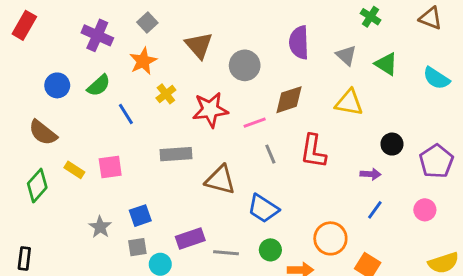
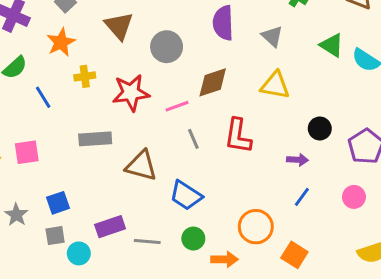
green triangle: (386, 64) -> (332, 45), moved
yellow cross: (166, 94) -> (85, 76), turned 30

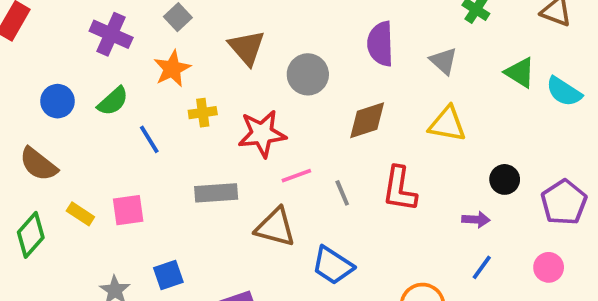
pink line: (177, 106) -> (296, 176), moved

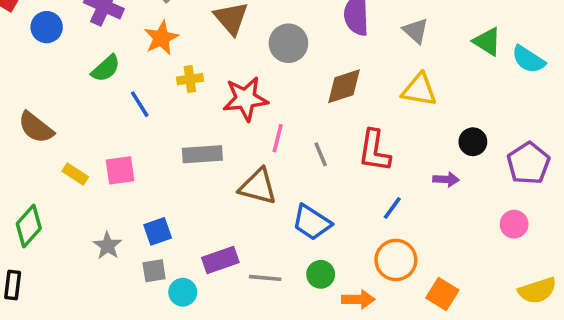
blue circle: (58, 101) -> (47, 27), moved
pink line: (296, 176) -> (278, 138), turned -56
green diamond: (31, 235) -> (29, 226), moved
blue line: (482, 267) -> (392, 208), moved

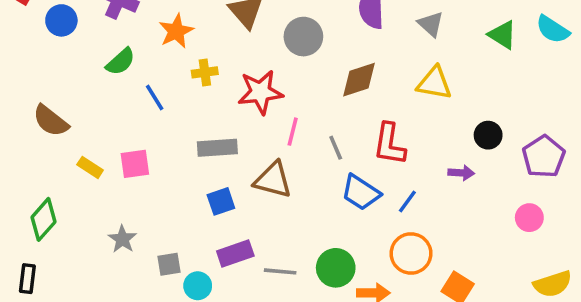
cyan semicircle: (528, 59) -> (553, 29), moved
blue trapezoid: (312, 222) -> (361, 193), moved
blue square: (158, 231) -> (221, 201), moved
green circle: (321, 274) -> (336, 268), size x1.4

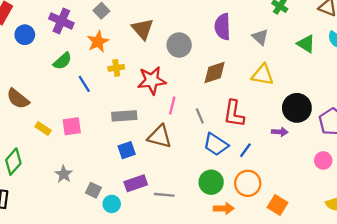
black circle: (488, 135) -> (297, 108), size x1.6
gray square: (169, 264) -> (93, 190), turned 35
green circle: (336, 268) -> (211, 182), moved

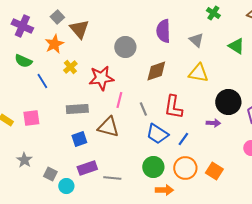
brown triangle: (143, 29) -> (79, 29), moved
green semicircle: (63, 61) -> (23, 61), turned 66
yellow cross: (116, 68) -> (70, 67), turned -32
orange square: (277, 205) -> (214, 171), moved

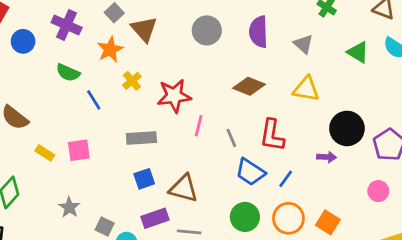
gray circle: (125, 47) -> (207, 30), moved
brown diamond: (156, 71) -> (249, 86), turned 40
brown triangle: (108, 127) -> (184, 188), moved

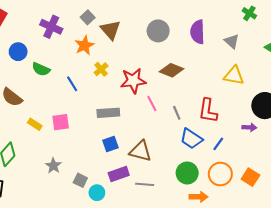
blue circle: (23, 41) -> (18, 52), moved
green semicircle: (68, 73) -> (41, 69), moved
brown diamond: (249, 86) -> (172, 70), moved
pink line: (199, 126) -> (152, 103), turned -42

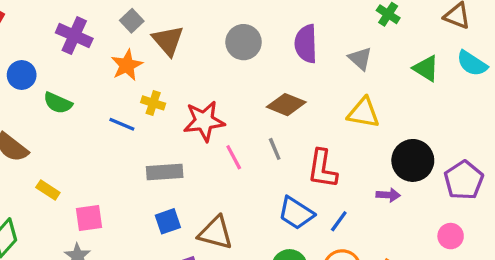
yellow cross: (101, 69) -> (153, 103), turned -32
brown diamond: (172, 70) -> (286, 105), moved
blue line: (72, 84) -> (122, 124), moved, turned -35
gray line: (177, 113) -> (275, 149), moved
pink square: (61, 122) -> (89, 218), moved

